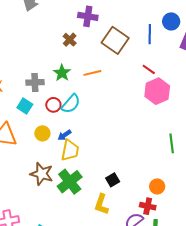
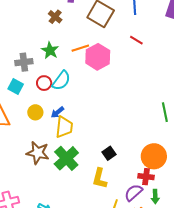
pink hexagon: (157, 91) -> (98, 57), moved
orange circle: (157, 186) -> (154, 156), size x1.6

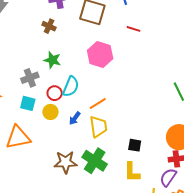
orange line: (80, 48) -> (98, 103), moved
yellow circle: (35, 112) -> (50, 112), moved
yellow trapezoid: (64, 127) -> (98, 127), moved
black square: (109, 153) -> (135, 145), turned -32

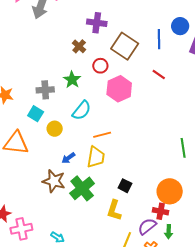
red circle: (55, 93) -> (100, 66), moved
blue arrow: (75, 118) -> (68, 158), moved

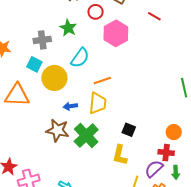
yellow circle: (55, 129) -> (54, 78), size x1.6
blue arrow: (68, 158) -> (70, 106), turned 32
orange circle: (170, 191) -> (174, 132), size x0.6

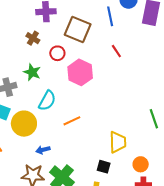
red line: (154, 16) -> (116, 51), turned 32
yellow trapezoid: (98, 103) -> (118, 142), moved
orange circle: (174, 132) -> (141, 164), moved

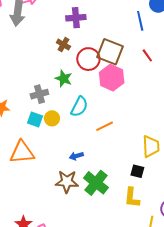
brown square: (78, 30) -> (110, 52), moved
red circle: (57, 53) -> (88, 59), size x1.5
yellow circle: (24, 124) -> (52, 118), moved, size x0.6

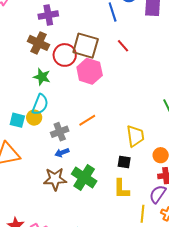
brown cross: (63, 45) -> (39, 43), size x1.5
gray cross: (39, 94) -> (60, 132), moved
cyan semicircle: (79, 107) -> (40, 104), moved

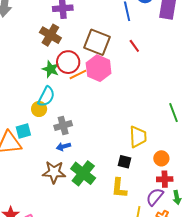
red circle: (65, 55) -> (68, 62), moved
cyan square: (17, 120) -> (23, 131), moved, turned -35
orange line: (87, 120) -> (78, 74), moved

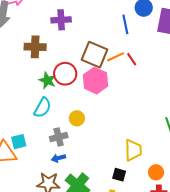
brown cross: (50, 35) -> (35, 47), moved, turned -30
orange line: (78, 74) -> (116, 57), moved
yellow circle: (39, 109) -> (77, 118), moved

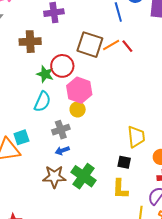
pink hexagon: (95, 81) -> (79, 90), moved

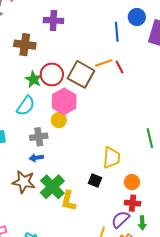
brown square: (90, 45) -> (81, 74), moved
yellow L-shape: (120, 189) -> (69, 201), moved

